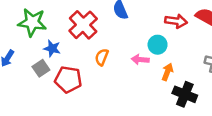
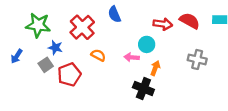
orange semicircle: (102, 57) -> (98, 55), turned 96
red pentagon: (68, 79) -> (69, 75), turned -30
black cross: (185, 94) -> (143, 88), moved

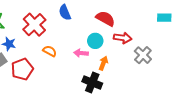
red semicircle: (190, 21) -> (105, 19), moved
red arrow: (163, 24) -> (123, 38), moved
gray cross: (197, 59) -> (143, 55), turned 30

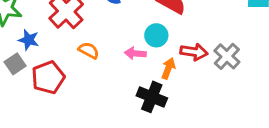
red arrow: (123, 38) -> (194, 52), moved

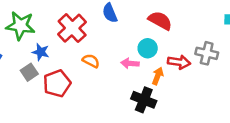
gray cross: (227, 56) -> (207, 53), moved, turned -30

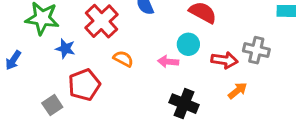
gray square: (29, 72) -> (52, 105), moved
orange arrow: (158, 76) -> (238, 91), moved, turned 30

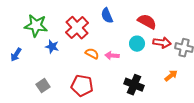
red arrow: (225, 60) -> (162, 43), moved
pink arrow: (168, 62) -> (112, 56), moved
red pentagon: (84, 85) -> (82, 86), moved, turned 30

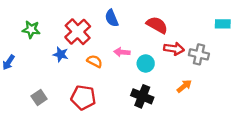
green star: (36, 26) -> (31, 29), size x0.7
cyan circle: (137, 44) -> (146, 63), moved
blue star: (52, 47) -> (61, 54), moved
pink arrow: (112, 56) -> (122, 52), moved

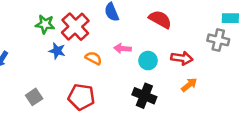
green star: (31, 29) -> (45, 24), moved
red arrow: (174, 49) -> (182, 58), moved
gray cross: (199, 54) -> (218, 40), moved

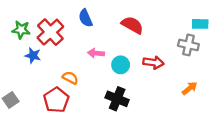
orange semicircle: (93, 58) -> (70, 78), moved
orange arrow: (189, 85) -> (190, 88), moved
red pentagon: (81, 97) -> (56, 100), turned 30

